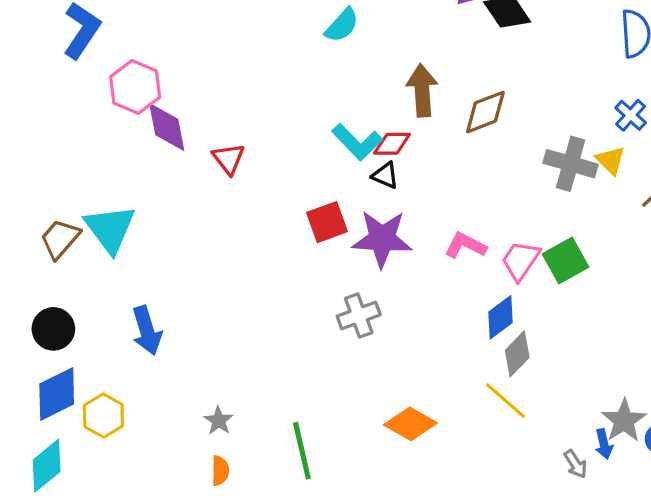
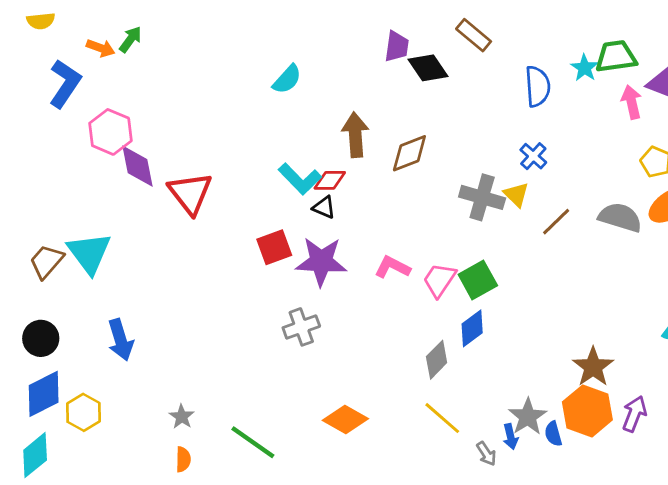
red triangle: (229, 159) -> (190, 193), size x1.6
blue diamond: (500, 317) -> (472, 328), moved
yellow line: (505, 401) -> (442, 418), moved
green line: (302, 451) -> (253, 442), turned -42

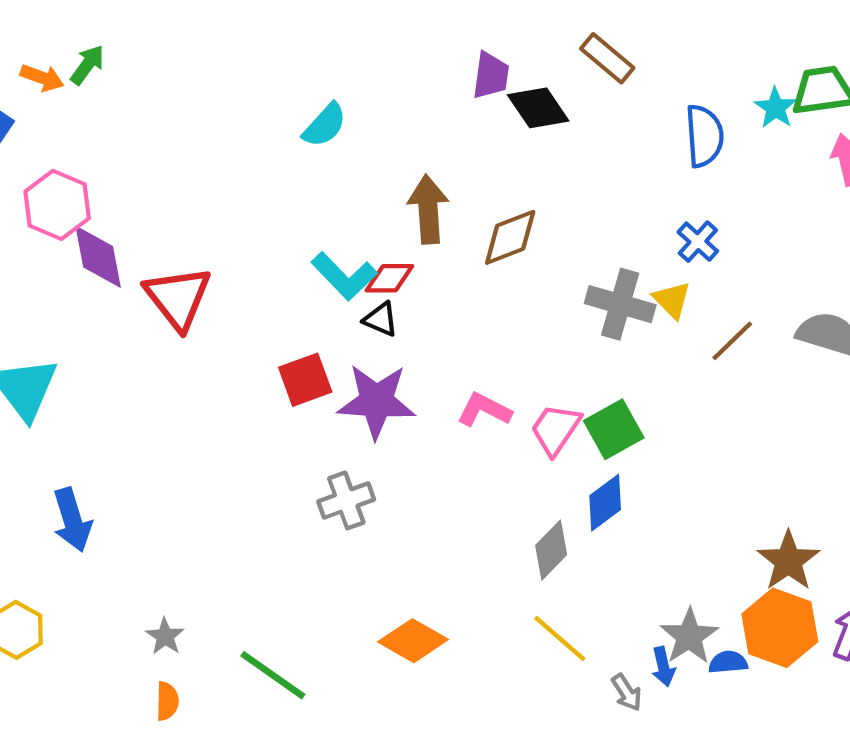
blue semicircle: (553, 434) -> (728, 662), turned 100

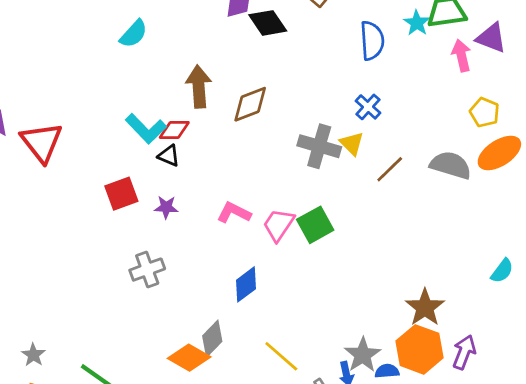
purple star: (376, 401) -> (166, 207), size x0.5
blue diamond: (605, 503) -> (246, 284), moved
gray diamond: (551, 550) -> (212, 339), moved

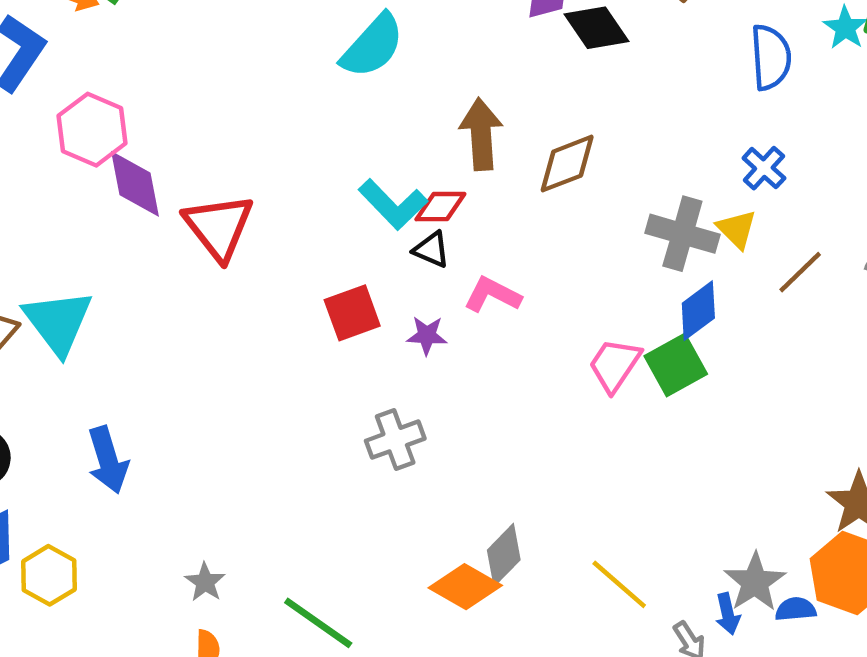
cyan semicircle: (134, 34) -> (373, 46), size x1.4
pink L-shape: (234, 213) -> (492, 295), moved
blue diamond: (246, 284) -> (698, 311), moved

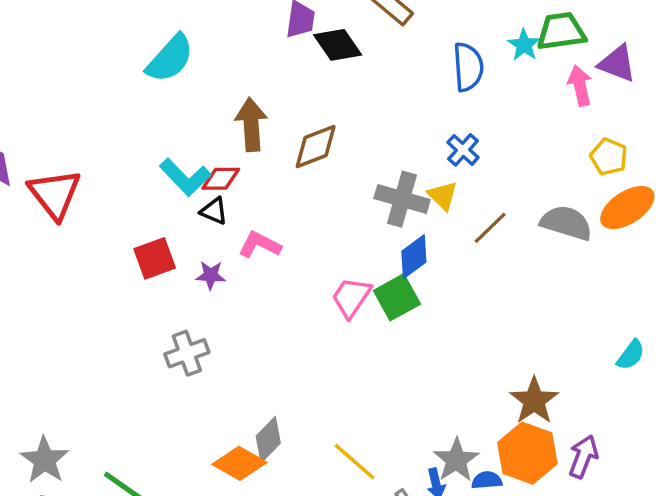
gray star: (205, 582) -> (45, 460), size x1.6

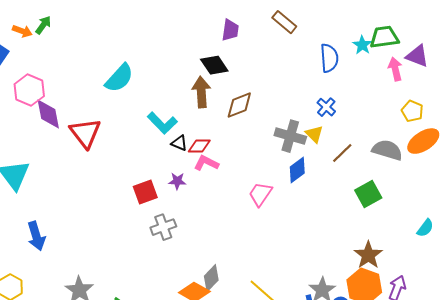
black diamond: (338, 45) -> (214, 65), moved
cyan semicircle: (170, 58) -> (119, 78), moved
red diamond: (221, 179) -> (199, 146), moved
red square: (155, 258) -> (145, 192), moved
green square: (397, 297) -> (368, 194), moved

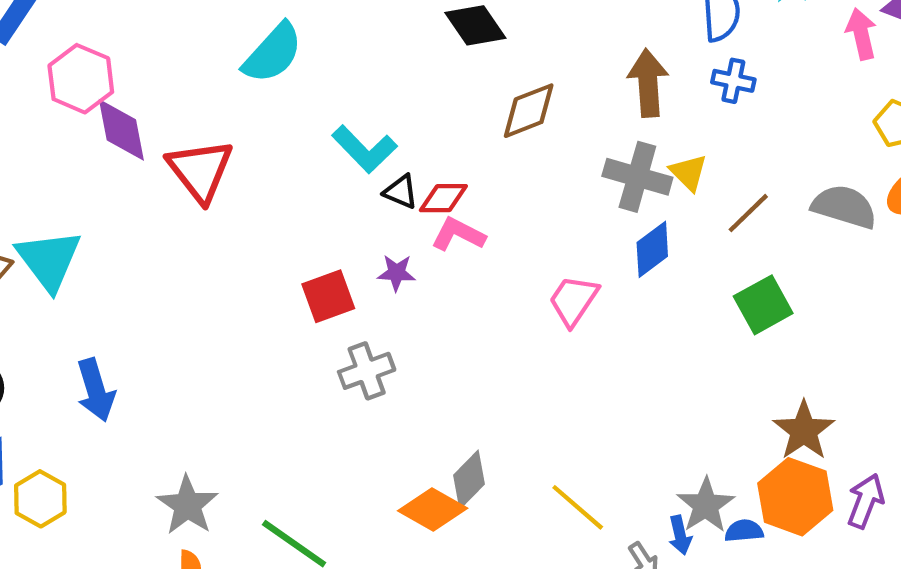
brown arrow: (201, 92) -> (648, 83), moved
blue cross: (326, 107) -> (733, 81), moved, turned -30
green square: (368, 194) -> (763, 305), moved

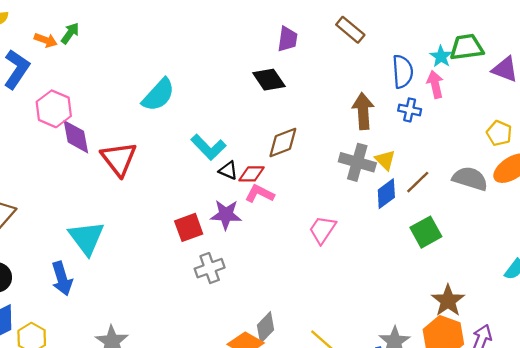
pink arrow: (861, 34) -> (435, 84), moved
brown diamond: (529, 111) -> (283, 143), moved
blue diamond: (652, 249) -> (386, 194), moved
cyan triangle: (49, 260) -> (86, 238), moved
purple star: (396, 273) -> (226, 215), size x1.5

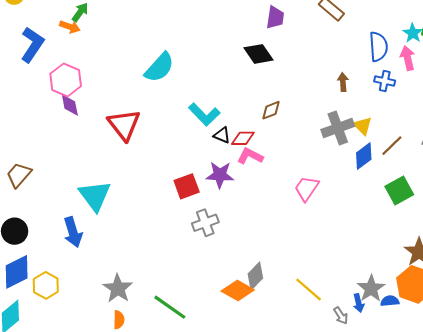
orange arrow: (46, 40) -> (70, 27), moved
brown arrow: (363, 111) -> (343, 82), size x0.6
purple diamond: (76, 137) -> (70, 105), moved, size x0.7
brown diamond: (283, 143) -> (271, 110), size x0.7
gray cross: (357, 162) -> (338, 128), turned -36

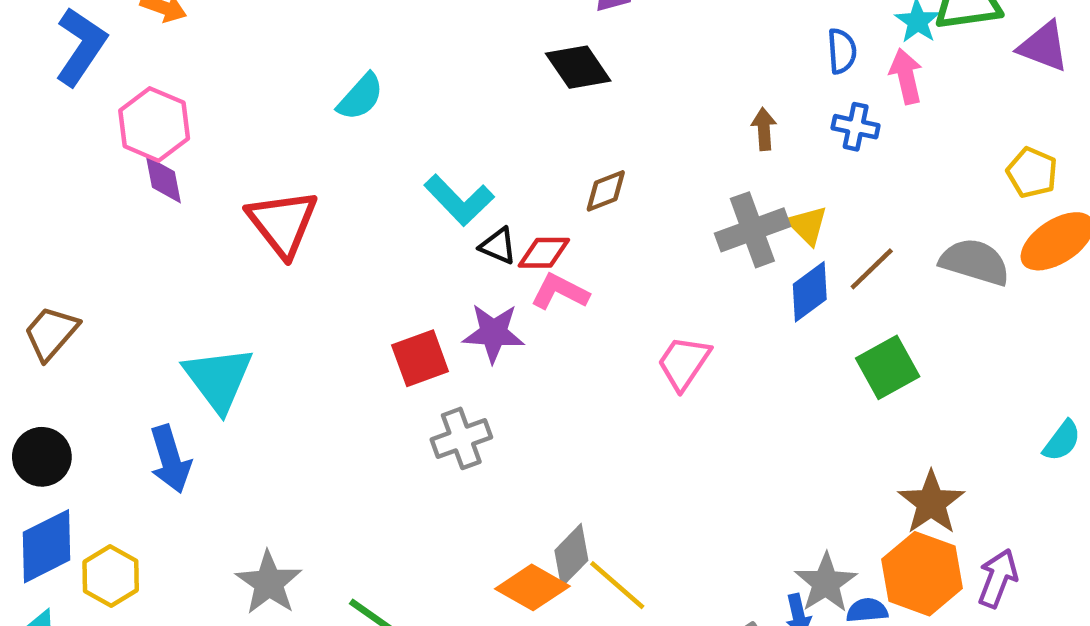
blue semicircle: (378, 47) -> (842, 51), size x0.7
cyan semicircle: (159, 67) -> (360, 97), size x0.7
yellow line: (309, 290) -> (617, 585), moved

